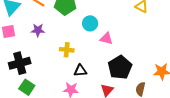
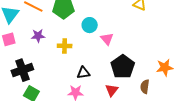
pink triangle: (106, 39) -> (107, 39), turned 40
yellow cross: (67, 50) -> (65, 46), moved

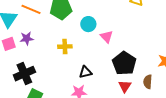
purple star: (38, 36) -> (27, 38), moved
red triangle: (112, 90) -> (125, 86), moved

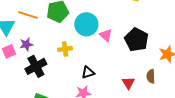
cyan circle: (88, 24) -> (86, 24), size x1.5
black pentagon: (124, 63) -> (136, 40), moved
black cross: (24, 74) -> (36, 66), moved

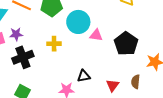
pink triangle: (106, 35) -> (96, 35), turned -40
black triangle: (88, 72) -> (84, 76), moved

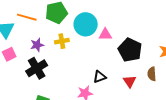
purple star: (16, 34) -> (37, 45), moved
yellow cross: (54, 44) -> (62, 41), moved
black pentagon: (126, 44) -> (130, 50), moved

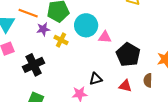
yellow cross: (62, 41) -> (61, 40), turned 32
purple star: (37, 45) -> (43, 29), moved
red triangle: (130, 81) -> (125, 86), turned -48

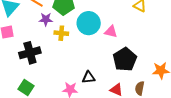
pink triangle: (105, 37) -> (111, 32), moved
yellow cross: (61, 40) -> (61, 33), turned -32

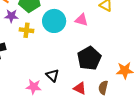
pink triangle: (111, 32) -> (82, 20), moved
black triangle: (89, 77) -> (52, 75), turned 48

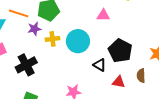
cyan circle: (54, 21) -> (78, 41), moved
black triangle: (52, 75) -> (100, 65), moved

